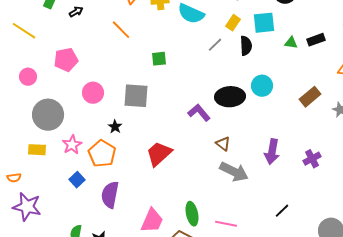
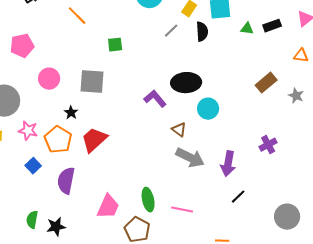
cyan circle: (262, 86) -> (208, 109), moved
pink star: (72, 145) -> (28, 131), turned -30
purple arrow: (272, 152) -> (228, 164), moved
red trapezoid: (159, 154) -> (94, 140), moved

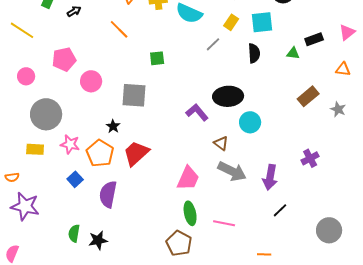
green triangle: (247, 29) -> (293, 53), moved
black semicircle: (202, 32) -> (254, 53), moved
pink circle: (49, 79) -> (91, 81), moved
pink trapezoid: (108, 207) -> (188, 178), moved

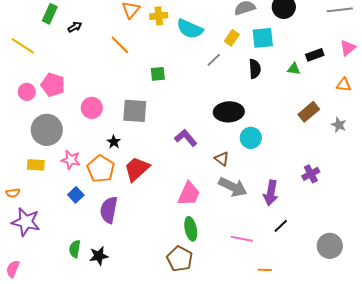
pink pentagon: (64, 59) -> (53, 85), moved, turned 30
pink circle: (91, 81) -> (92, 108), moved
purple L-shape: (197, 112) -> (186, 138), moved
pink line: (224, 223) -> (242, 239), moved

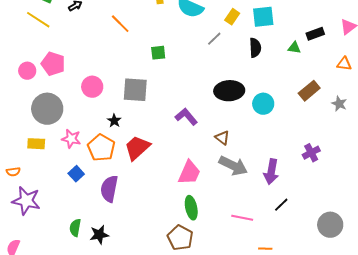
yellow line: (23, 46) -> (38, 20), moved
cyan circle: (251, 138) -> (263, 104), moved

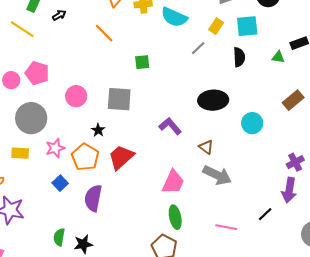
cyan circle: (263, 104) -> (252, 123), moved
pink star: (71, 139) -> (55, 148), turned -30
purple arrow: (271, 172) -> (289, 190), moved

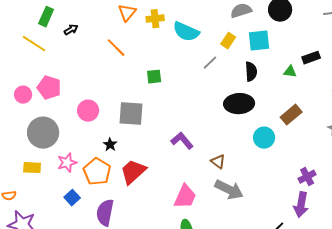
black ellipse: (213, 100) -> (239, 104), moved
brown rectangle: (293, 100) -> (291, 115), moved

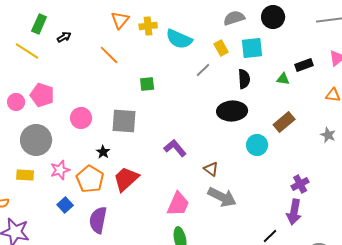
yellow rectangle: (228, 41) -> (221, 48), turned -63

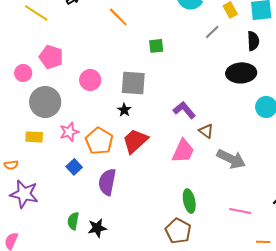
pink circle: (16, 102) -> (23, 73), moved
black star: (103, 152) -> (124, 110), moved
brown triangle: (211, 169) -> (206, 131), moved
pink trapezoid: (178, 204) -> (183, 151), moved

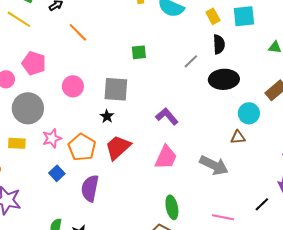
orange line: (118, 17) -> (78, 32), moved
gray line: (212, 32) -> (191, 61), moved
black semicircle: (253, 41) -> (219, 44), moved
brown triangle: (206, 131) -> (238, 137), moved, turned -42

